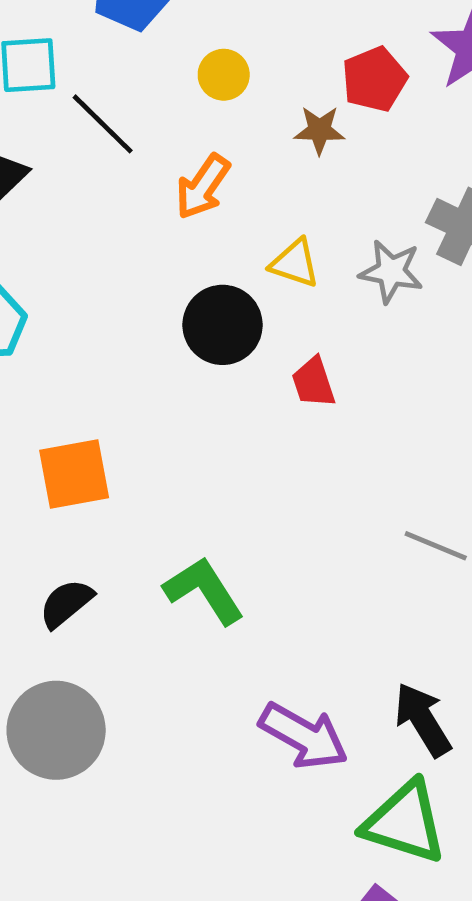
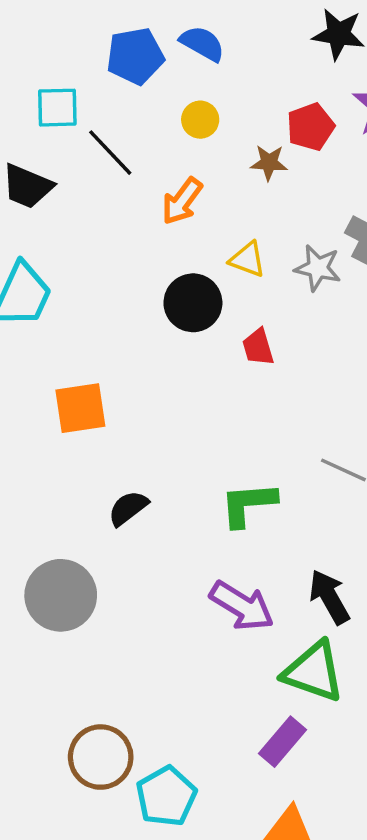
green L-shape: (204, 591) -> (248, 504), moved, turned -64
black semicircle: (66, 603) -> (128, 508), moved

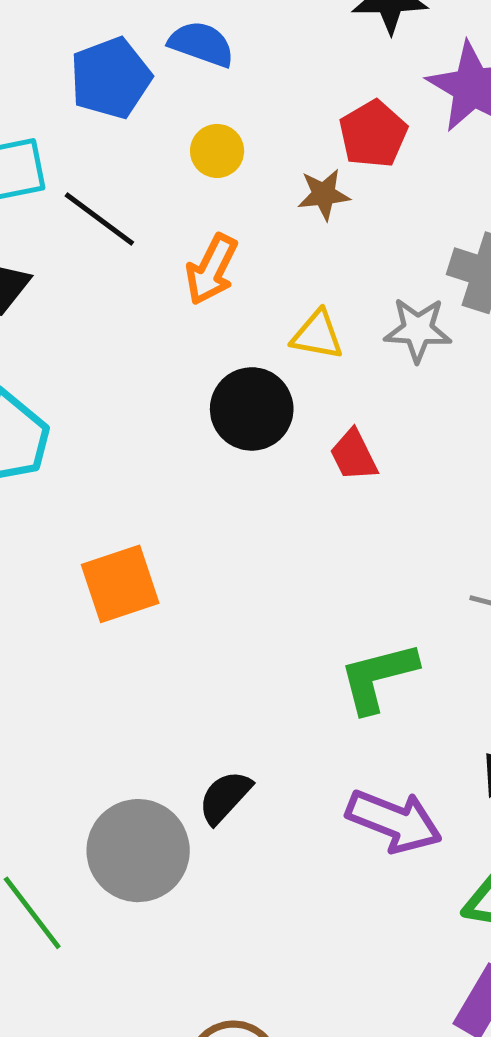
black semicircle: (128, 508) -> (225, 797), moved

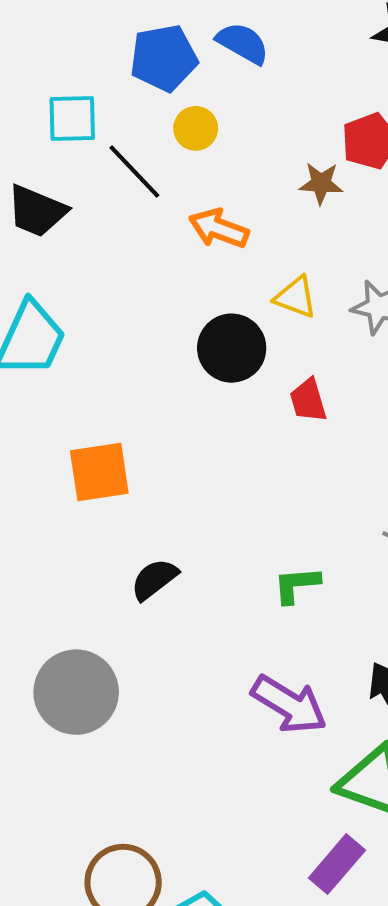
yellow circle: (217, 151) -> (196, 128), moved
orange arrow: (211, 269) -> (219, 229), turned 74
green L-shape: (378, 677) -> (297, 585), size x0.7
black semicircle: (225, 797) -> (154, 579), moved

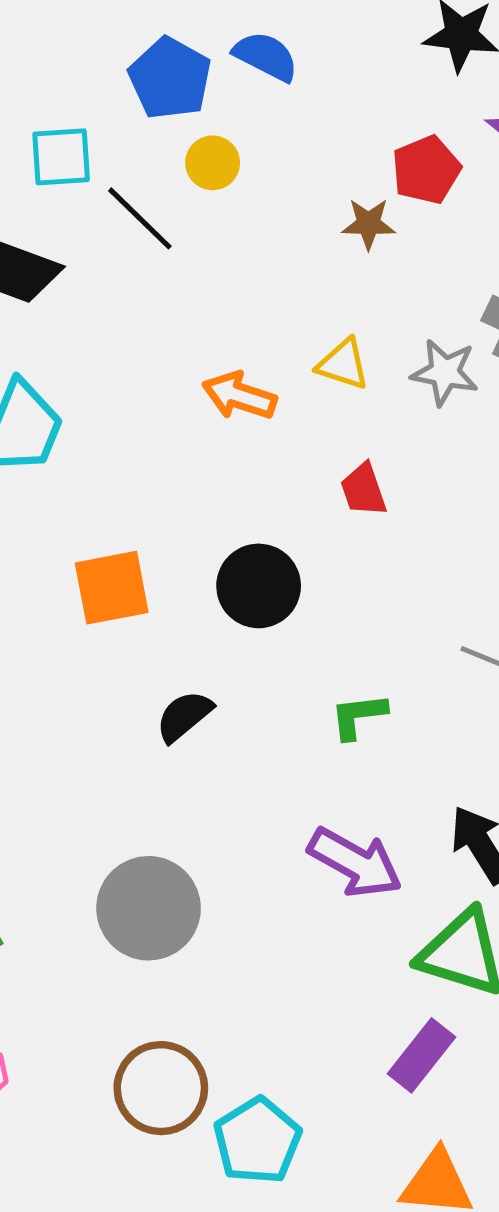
blue pentagon: (164, 58) -> (170, 78), turned -30
orange arrow: (219, 229) -> (239, 396), moved
black circle: (232, 348) -> (259, 586), moved
gray circle: (76, 692) -> (149, 908), moved

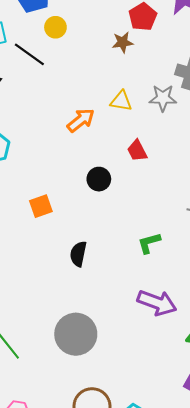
orange arrow: (239, 396) -> (81, 120), turned 132
black circle: (259, 586) -> (99, 179), moved, size x0.7
orange square: (112, 588) -> (41, 206), size x0.7
black semicircle: (184, 716) -> (78, 254), turned -30

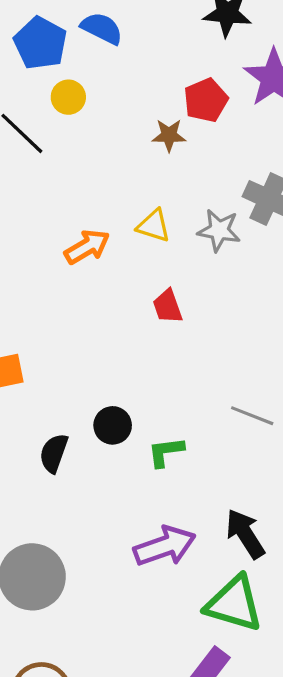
black circle: (99, 179) -> (113, 425), moved
purple arrow: (157, 303) -> (165, 546), turned -48

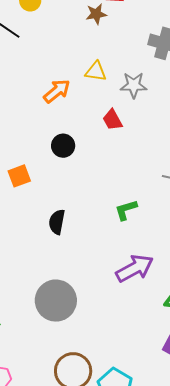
gray star: (219, 230) -> (134, 85), moved
black circle: (113, 425) -> (63, 146), moved

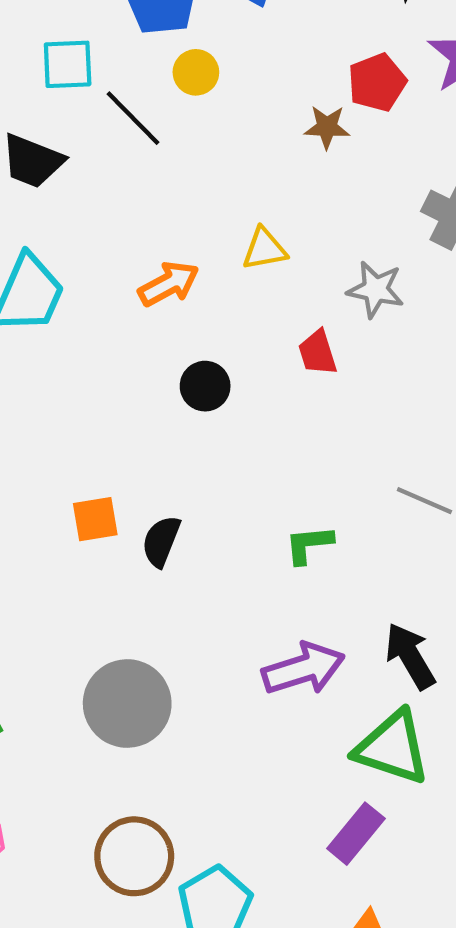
yellow triangle: (96, 71) -> (264, 249), moved, turned -30
orange arrow: (57, 91) -> (169, 284), moved
orange square: (19, 176) -> (95, 519), moved

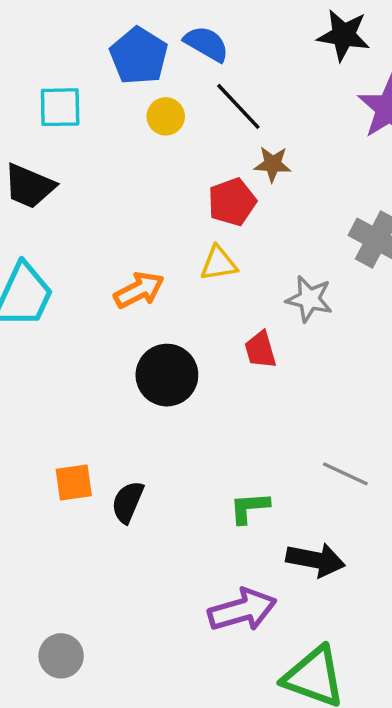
red pentagon: (377, 82) -> (232, 202), moved
black line: (133, 118) -> (238, 106), moved
black circle: (205, 386) -> (167, 375), size x1.5
black arrow: (410, 656) -> (316, 560), moved, turned 130
gray circle: (127, 704) -> (61, 656), moved, size x0.6

